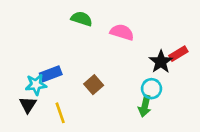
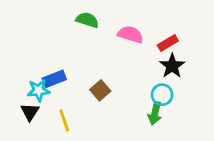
red rectangle: (178, 54) -> (168, 43), moved

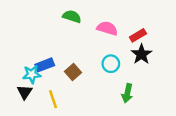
brown square: (100, 90) -> (73, 72), moved
cyan circle: (162, 95) -> (111, 64), moved

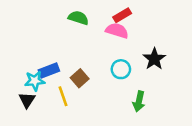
red rectangle: (138, 35) -> (122, 15), moved
yellow line: (53, 99) -> (63, 96), moved

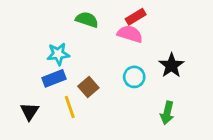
cyan star: (35, 81) -> (58, 54), moved
green arrow: (139, 101) -> (167, 113), moved

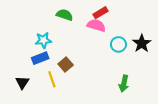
black star: (171, 65) -> (142, 43), moved
cyan circle: (134, 77) -> (118, 44), moved

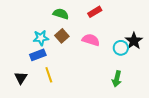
pink semicircle: (96, 25) -> (91, 40), moved
cyan circle: (118, 44) -> (121, 48), moved
brown square: (66, 65) -> (62, 36), moved

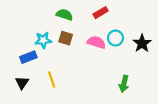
brown square: (62, 36) -> (66, 38), turned -32
cyan circle: (121, 48) -> (115, 38), moved
blue rectangle: (38, 55) -> (28, 57), moved

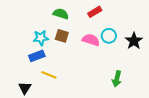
blue rectangle: (28, 57) -> (37, 56), moved
yellow line: (52, 79) -> (49, 75), turned -49
black triangle: (22, 83) -> (25, 88), moved

